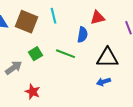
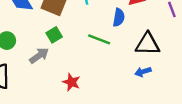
green square: (35, 54) -> (54, 35), moved
red star: (32, 92) -> (71, 82), moved

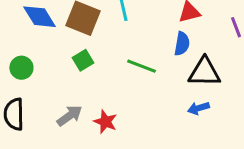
blue semicircle: (119, 17) -> (182, 44), moved
gray arrow: (39, 56) -> (69, 116), moved

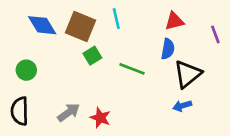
green square: (83, 60) -> (92, 56), moved
black triangle: (204, 72) -> (188, 74), turned -40

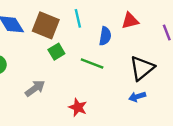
blue semicircle: (168, 49) -> (105, 36), moved
gray arrow: (69, 112) -> (35, 88), moved
red star: (100, 118) -> (78, 107), moved

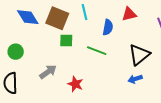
green square: (56, 52) -> (66, 40), turned 32
red star: (78, 107) -> (75, 84), moved

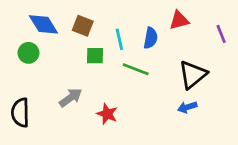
cyan line: (85, 12) -> (119, 39), moved
brown square: (57, 18) -> (83, 26), size x0.7
green circle: (16, 52) -> (28, 53), moved

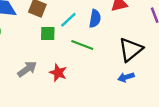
cyan line: (119, 39) -> (68, 20), turned 60
red star: (107, 114) -> (58, 73), moved

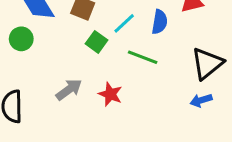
green square: (48, 34) -> (97, 42), turned 35

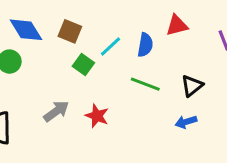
green line: (143, 57) -> (145, 84), moved
black triangle: (207, 63) -> (192, 86), size x0.7

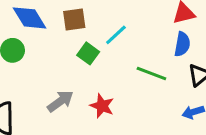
brown square: (70, 31) -> (74, 19), turned -30
blue semicircle: (145, 45) -> (182, 44), moved

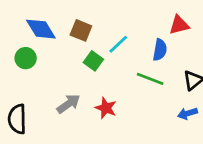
brown square: (74, 19) -> (81, 30), turned 30
blue semicircle: (182, 44) -> (160, 50), moved

